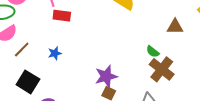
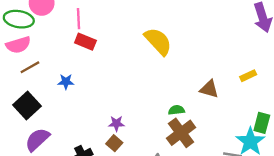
green semicircle: (153, 52) -> (176, 110), turned 120
purple star: (106, 76) -> (116, 123), size x0.6

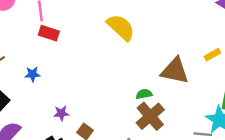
brown triangle: (209, 89) -> (175, 71), size x1.5
purple star: (116, 123) -> (61, 113), moved

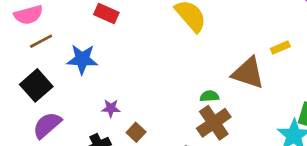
yellow rectangle: (212, 55) -> (280, 47), moved
blue star: (33, 74) -> (82, 59), size x1.6

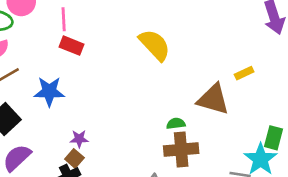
brown cross: (214, 123) -> (181, 150), turned 32
brown square: (136, 132) -> (74, 158), moved

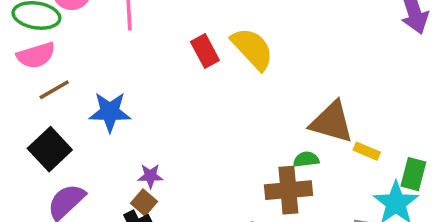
red rectangle: (72, 46) -> (205, 51), moved, turned 40
yellow rectangle: (244, 73) -> (367, 151), moved, turned 48
green semicircle: (176, 124) -> (306, 159), moved

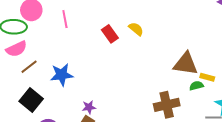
yellow semicircle: (252, 49) -> (136, 29), size x0.6
green semicircle: (306, 159) -> (196, 86), moved

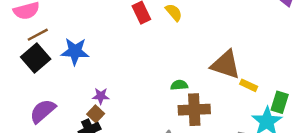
green semicircle: (196, 86) -> (179, 85), moved
black square: (31, 100) -> (36, 58), moved

